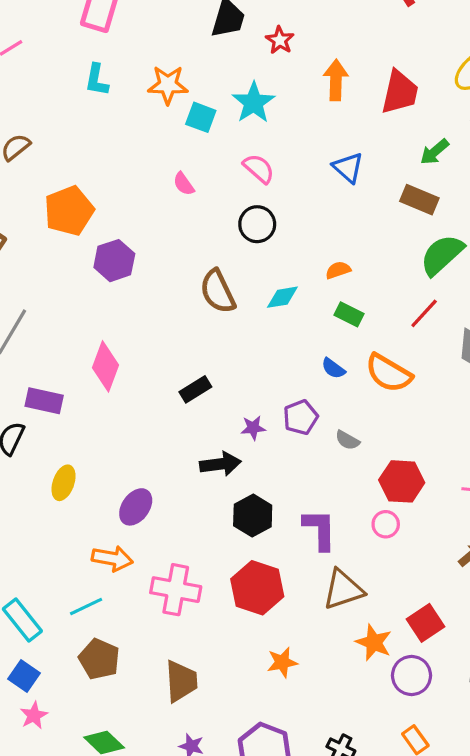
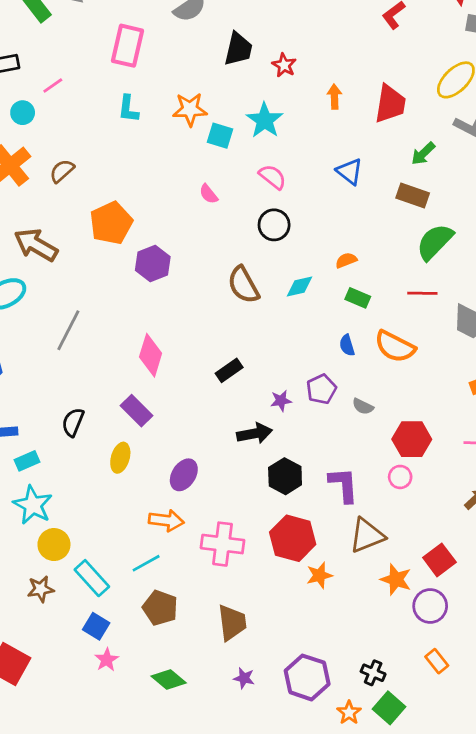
orange arrow: (336, 80) -> (334, 97), size x0.7
red line: (424, 313) -> (422, 293), turned 52
blue semicircle: (333, 368) -> (347, 345), turned 40
purple rectangle: (44, 401) -> (137, 411), moved, turned 36
orange star: (282, 662) -> (319, 575), moved

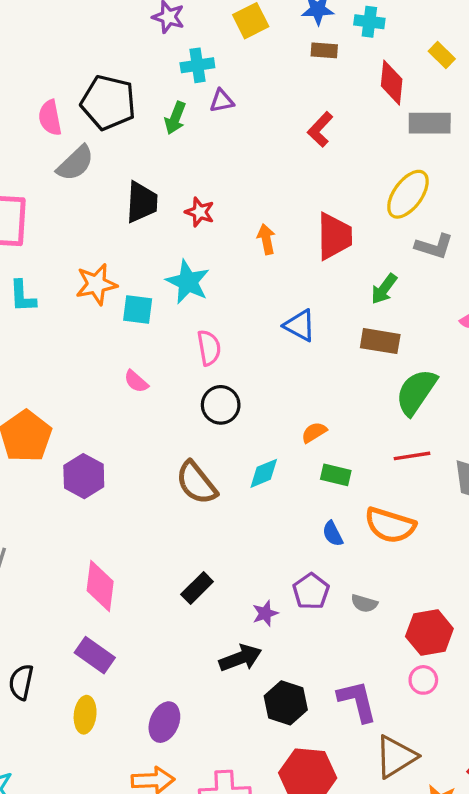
pink semicircle: (273, 177) -> (209, 348), turned 52

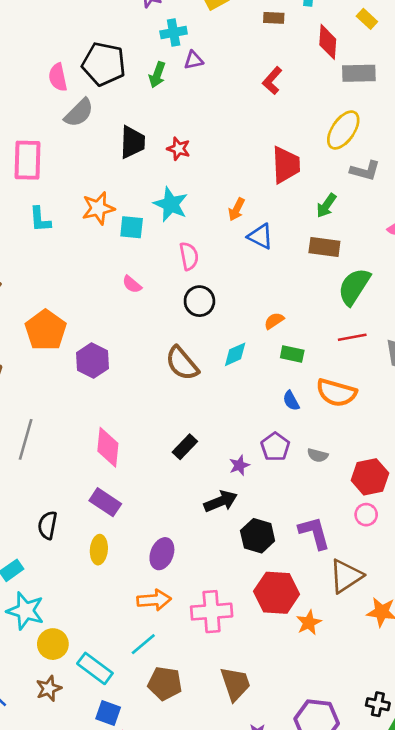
orange arrow: (266, 239) -> (237, 209), moved, turned -140

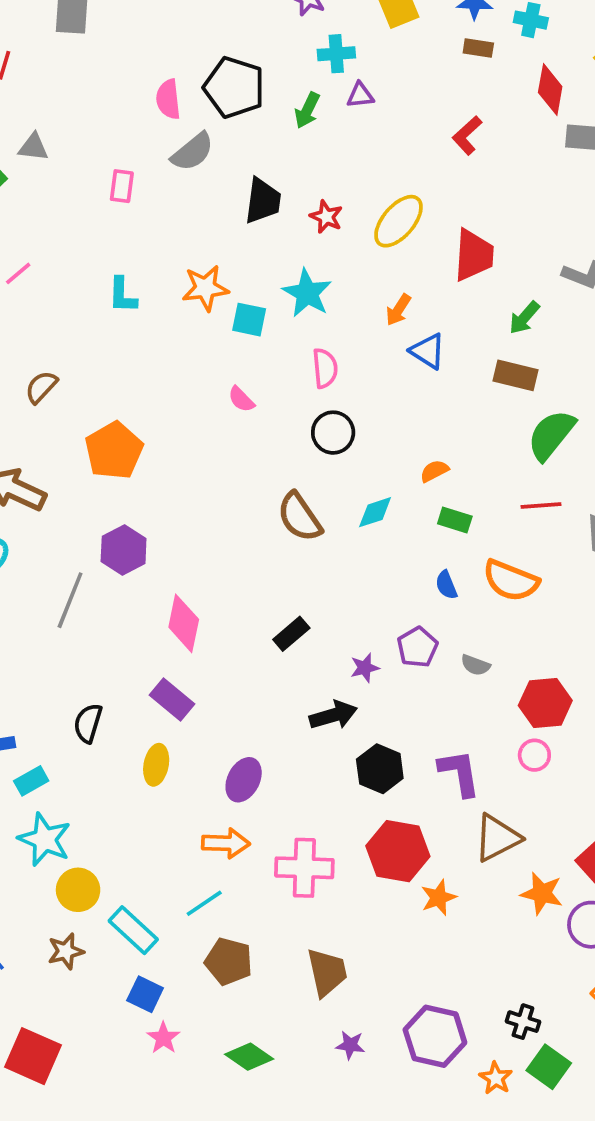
yellow ellipse: (343, 130) -> (398, 221), moved
pink rectangle: (27, 160) -> (122, 186), moved, size x0.6
purple hexagon: (93, 361) -> (124, 550), moved

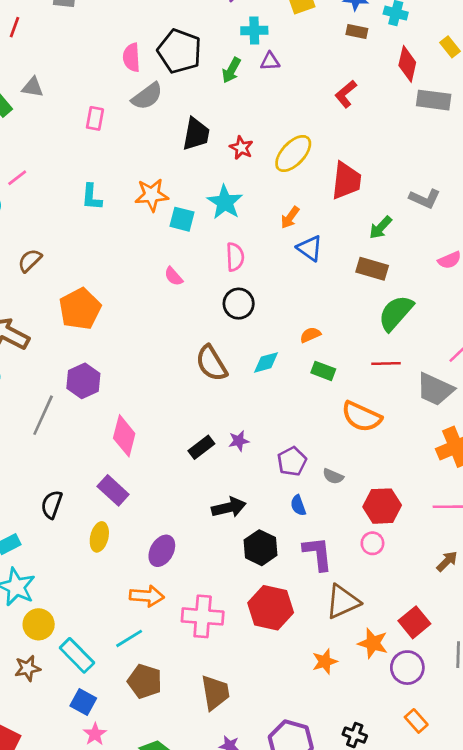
blue semicircle: (446, 585) -> (298, 505), moved
purple star: (365, 668) -> (239, 441), moved
orange star: (439, 898) -> (325, 661), moved

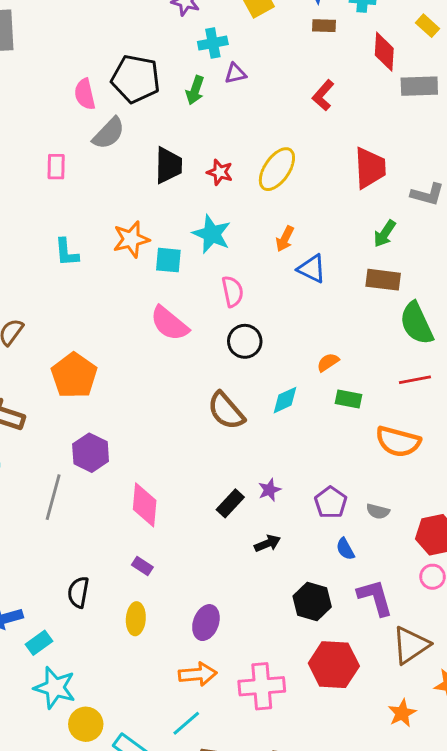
red trapezoid: (346, 181) -> (370, 168), moved
pink semicircle: (174, 276) -> (169, 324), size x1.8
green semicircle: (396, 313) -> (416, 323), turned -57
purple rectangle: (113, 490) -> (142, 566), size x0.6
black arrow: (229, 507) -> (268, 543), moved, size x0.7

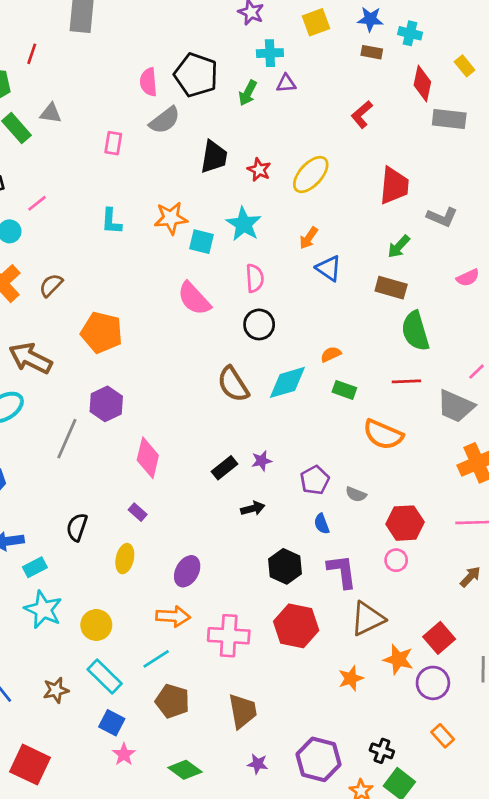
orange pentagon: (74, 375) -> (102, 332), turned -30
cyan diamond: (285, 400) -> (287, 382), size x1.5
yellow circle: (86, 724) -> (96, 625), moved

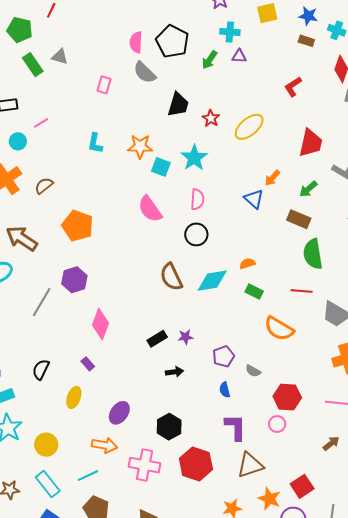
gray semicircle: (165, 120) -> (145, 72), turned 75
orange arrow: (309, 238) -> (272, 178), moved
black hexagon: (285, 566) -> (169, 427), moved

